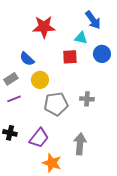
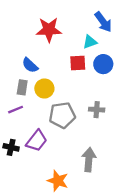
cyan triangle: (81, 38) -> (90, 42), turned -32
blue circle: (102, 54) -> (103, 64), moved
gray rectangle: (11, 79) -> (22, 87), moved, turned -48
purple trapezoid: (39, 138) -> (37, 141), moved

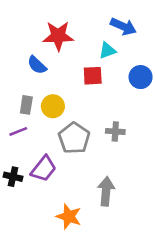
blue arrow: (103, 22) -> (123, 27), turned -30
blue circle: (103, 64) -> (141, 77), moved
blue semicircle: (30, 65) -> (37, 65), moved
gray pentagon: (62, 115) -> (74, 138), turned -30

